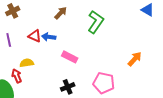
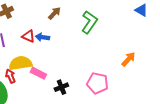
pink rectangle: (70, 57) -> (38, 73), moved
yellow semicircle: (27, 63) -> (20, 63), size x1.6

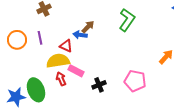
brown arrow: (54, 13) -> (88, 27), moved
red triangle: (28, 36) -> (66, 46), moved
red arrow: (10, 76) -> (61, 79), moved

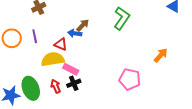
red arrow: (61, 79) -> (56, 86), moved
black cross: (99, 85) -> (74, 83), moved

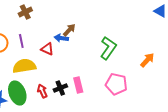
green L-shape: (122, 18) -> (108, 48), moved
yellow semicircle: (53, 59) -> (24, 66), moved
pink rectangle: (71, 69) -> (78, 85), moved, turned 49

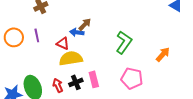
yellow semicircle: (24, 66) -> (71, 58), moved

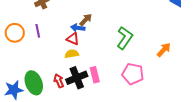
red triangle: (63, 43) -> (73, 39), moved
yellow semicircle: (71, 58) -> (72, 54), size x0.6
black cross: (76, 82) -> (77, 78), size x1.5

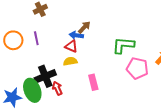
green L-shape: (125, 38) -> (123, 45), turned -120
pink pentagon: (133, 74) -> (137, 68), moved
black cross: (77, 78) -> (45, 76), moved

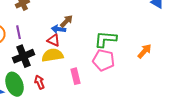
yellow semicircle: (70, 61) -> (52, 55), size x1.5
pink pentagon: (137, 68) -> (103, 60), moved
black cross: (45, 76) -> (23, 56), moved

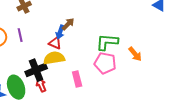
blue arrow: (58, 29) -> (60, 32), turned -80
orange arrow: (144, 51) -> (135, 54), moved, turned 98
black cross: (23, 56) -> (36, 70), moved

